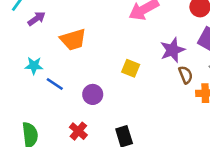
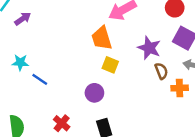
orange trapezoid: (73, 40) -> (102, 38), moved, turned 90
purple star: (172, 50) -> (149, 48), turned -30
purple circle: (93, 94) -> (94, 93), moved

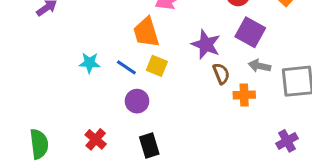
cyan star: (20, 62) -> (90, 63), moved
blue line: (40, 79) -> (126, 67), moved

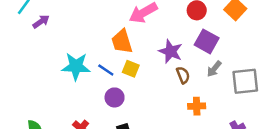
cyan star: (90, 63) -> (76, 66), size x1.6
gray arrow: (259, 66) -> (214, 69), turned -63
orange cross: (244, 95) -> (197, 106), moved

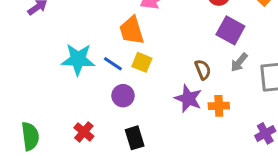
purple star: (171, 51) -> (188, 99), moved

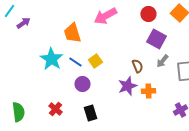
orange trapezoid: (132, 30) -> (72, 33), moved
cyan star: (78, 59) -> (51, 59), turned 30
yellow square: (142, 62) -> (95, 61), turned 32
purple star: (188, 99) -> (127, 86), turned 30

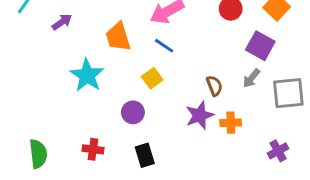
purple arrow: (23, 23) -> (62, 22), moved
purple square: (156, 39) -> (260, 46), moved
blue line: (75, 62) -> (164, 46), moved
red cross: (55, 109) -> (93, 149), turned -32

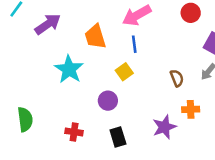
purple arrow: (62, 22) -> (48, 24), size x1.5
blue line: (164, 46) -> (134, 44), turned 48
purple star: (200, 115) -> (164, 127), moved
green semicircle: (38, 154) -> (25, 119), moved

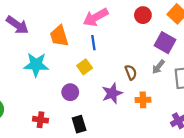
purple arrow: (48, 24) -> (17, 25), turned 70
cyan star: (69, 69) -> (36, 65), turned -30
purple star: (164, 127) -> (112, 93), moved

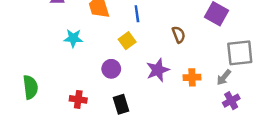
cyan star: (36, 65) -> (73, 38), size x0.7
gray arrow: (158, 67) -> (224, 77), moved
brown semicircle: (131, 72) -> (179, 35), moved

